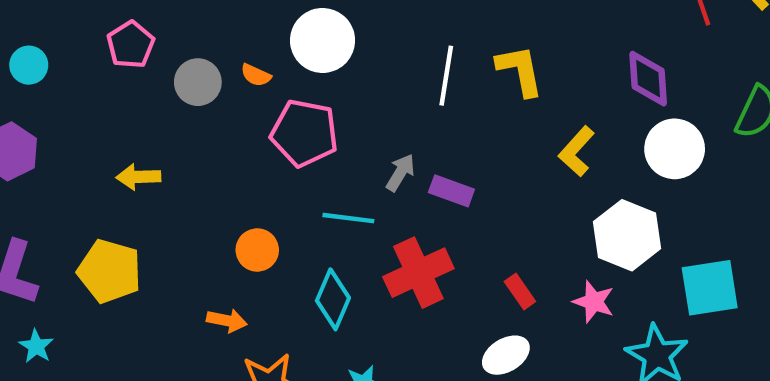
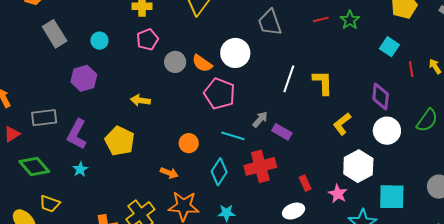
orange semicircle: (256, 75) -> (202, 63), size x1.5

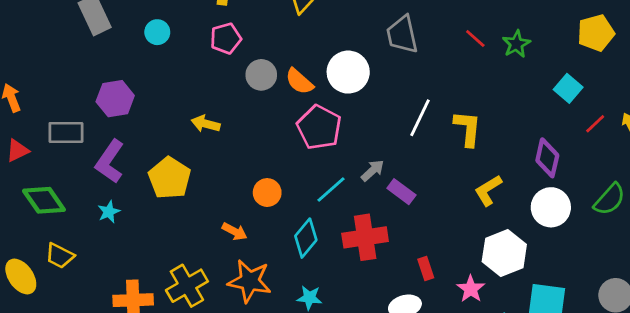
red line: (321, 19) -> (475, 39), turned 49
red line: (411, 69) -> (595, 124), turned 49
purple hexagon: (84, 78) -> (115, 99), moved
cyan line: (233, 136) -> (331, 190), turned -65

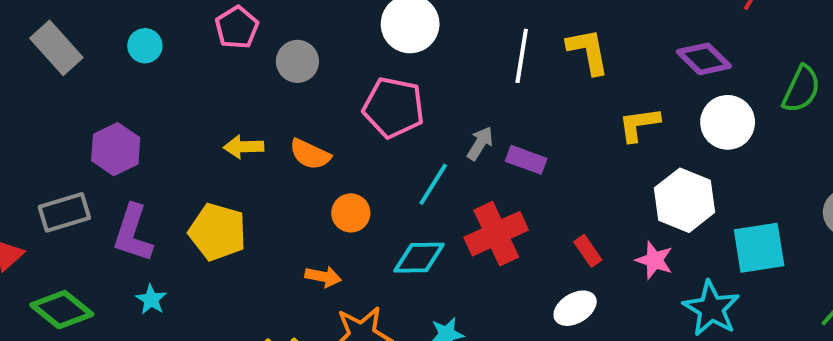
orange semicircle: (299, 81) -> (310, 154), moved
purple diamond: (547, 158) -> (704, 59), turned -42
yellow L-shape: (488, 190) -> (639, 124), turned 40
cyan diamond: (306, 238) -> (419, 258), turned 66

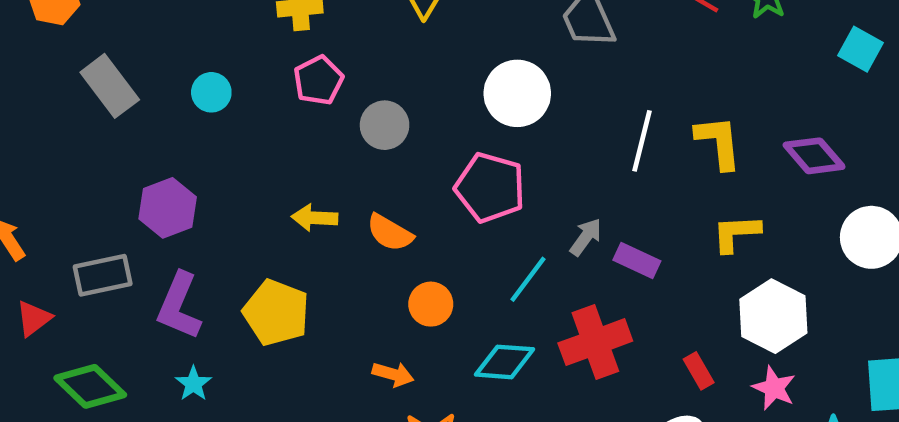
purple diamond: (704, 59) -> (814, 156), moved
yellow L-shape: (639, 124) -> (736, 233), moved
white hexagon: (684, 200) -> (773, 316), moved

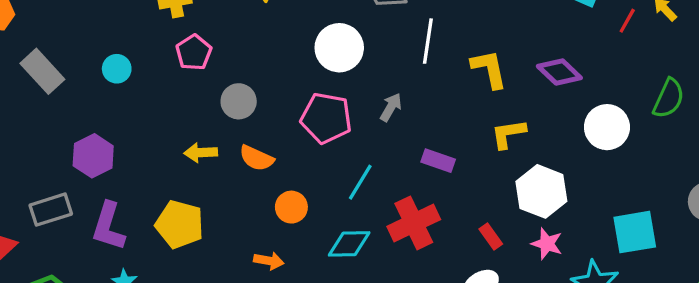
gray circle: (385, 125) -> (239, 101), moved
white line: (642, 141) -> (428, 41), moved
gray arrow: (586, 237) -> (391, 107), moved

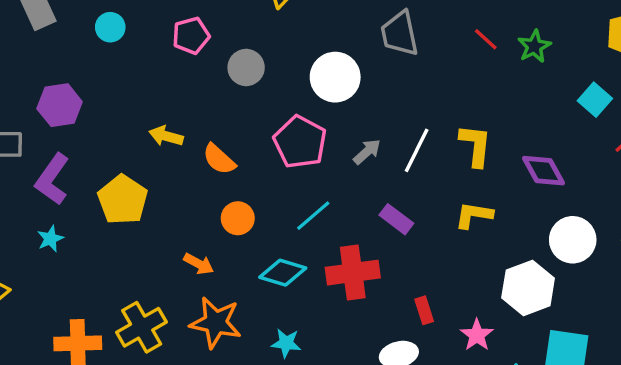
white line: (428, 41) -> (417, 150), moved
gray circle: (239, 101) -> (246, 67), moved
white hexagon: (541, 191) -> (528, 288), moved

